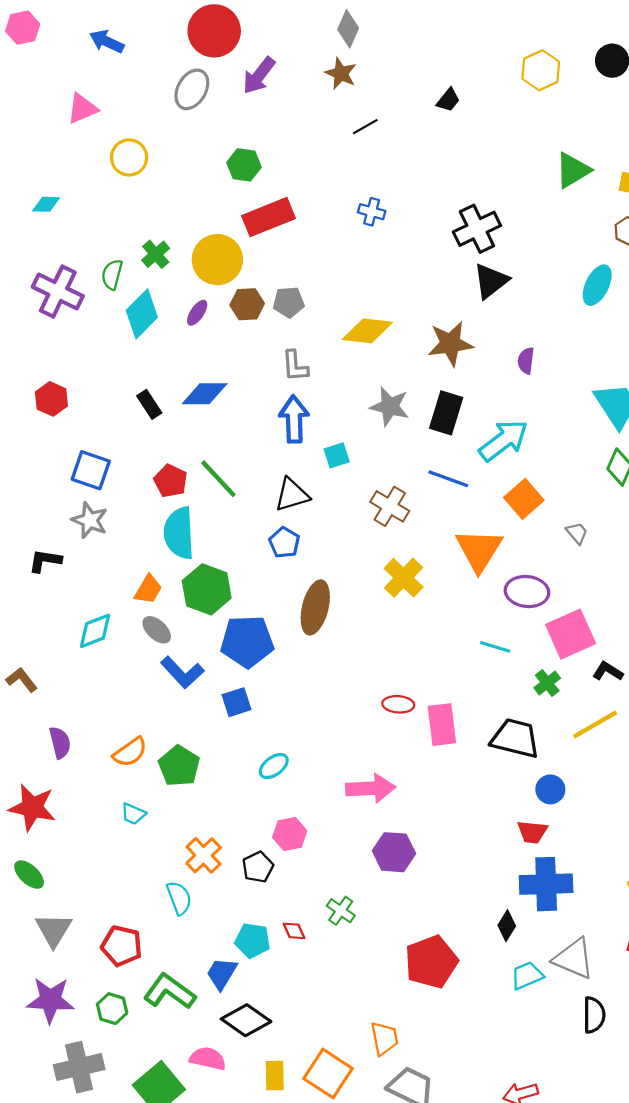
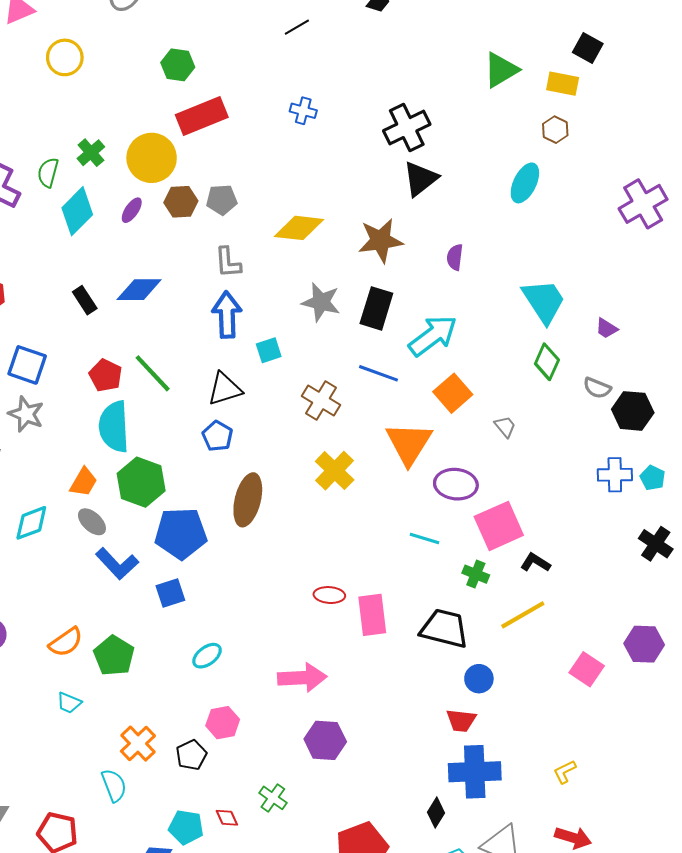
green cross: (547, 683) -> (476, 574), turned -30

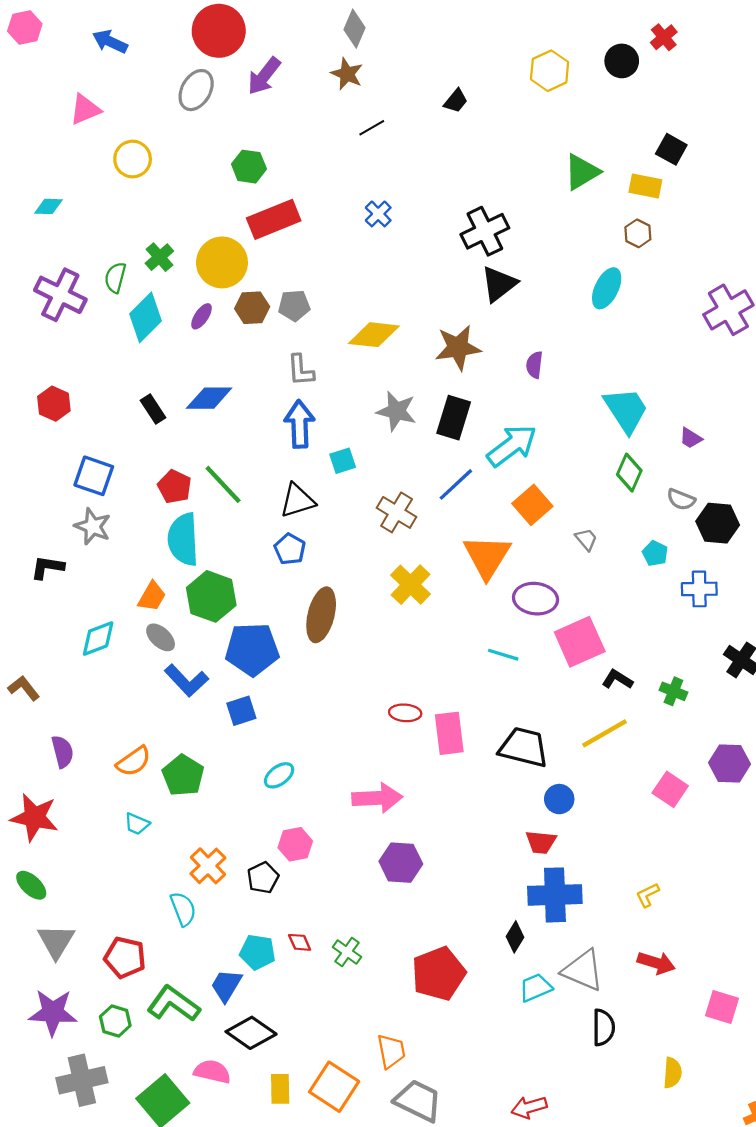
blue cross: (303, 111) -> (378, 214), turned 30
blue line: (379, 373) -> (456, 484), turned -63
cyan pentagon: (653, 478) -> (655, 553), moved
green cross: (476, 574) -> (673, 691), moved
green cross: (273, 798) -> (347, 952), moved

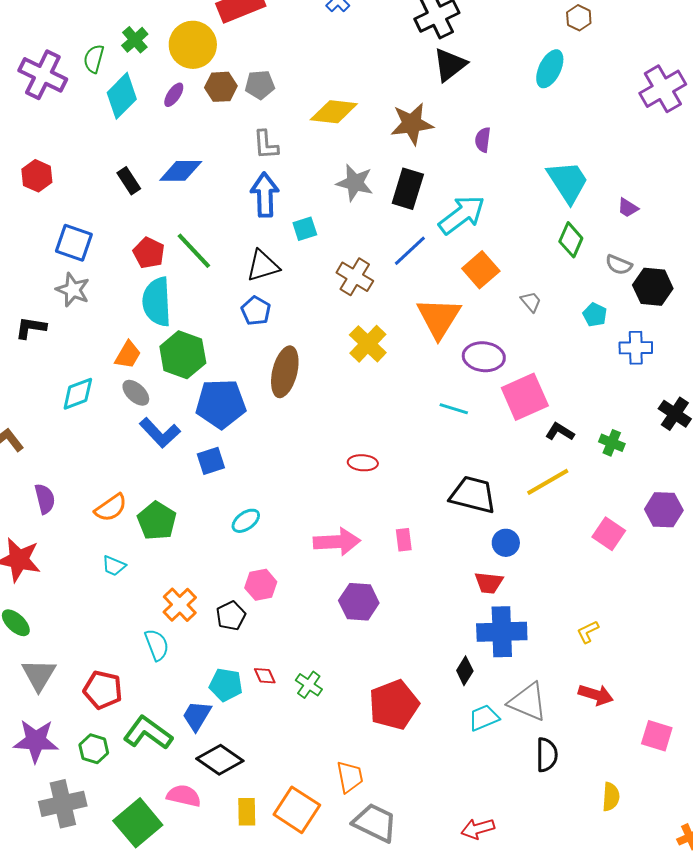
pink rectangle: (449, 733) -> (404, 540), moved, size x0.6

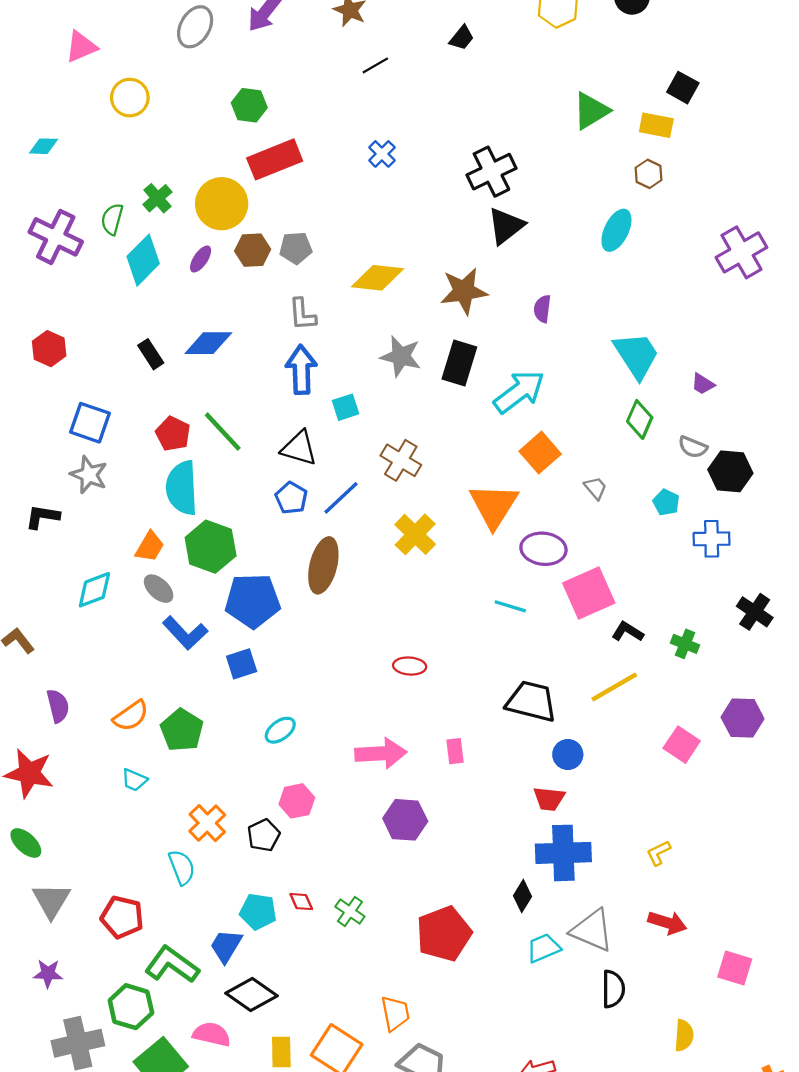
blue line: (410, 251) -> (341, 498), moved
black triangle: (263, 266) -> (299, 448), turned 33
purple star: (36, 741) -> (48, 973), size x0.6
green hexagon: (94, 749) -> (131, 1007), moved, size x1.4

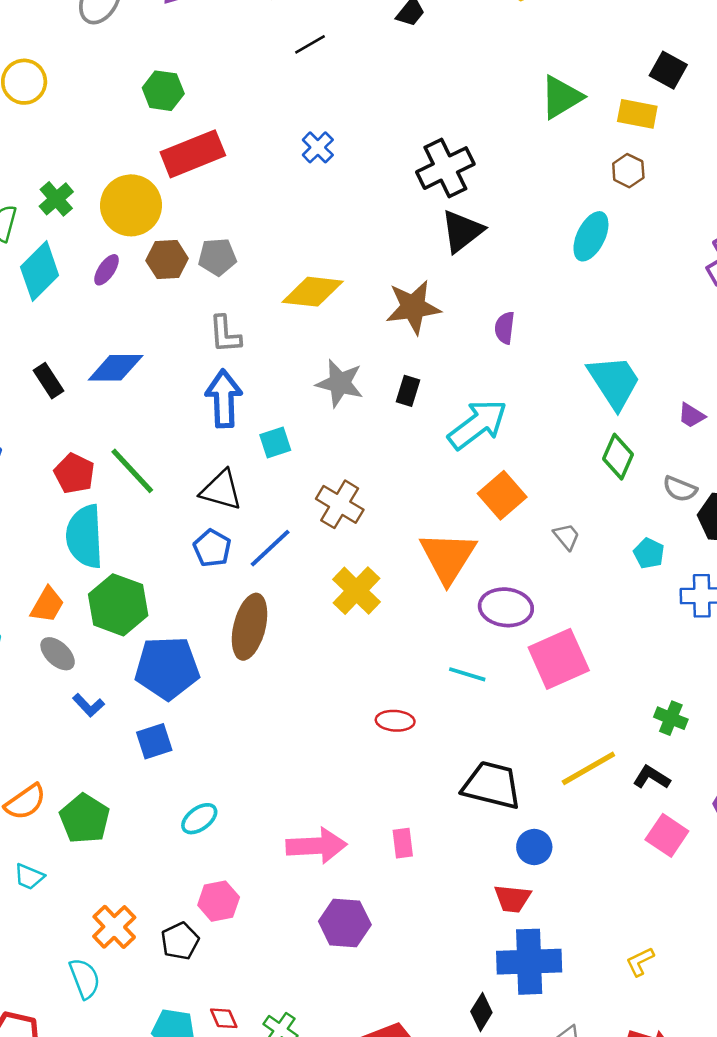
black rectangle: (459, 363) -> (408, 391), size x0.6
black L-shape: (628, 632) -> (652, 777), moved
blue L-shape: (185, 633) -> (88, 705), size x0.6
red ellipse: (410, 666) -> (395, 721), moved

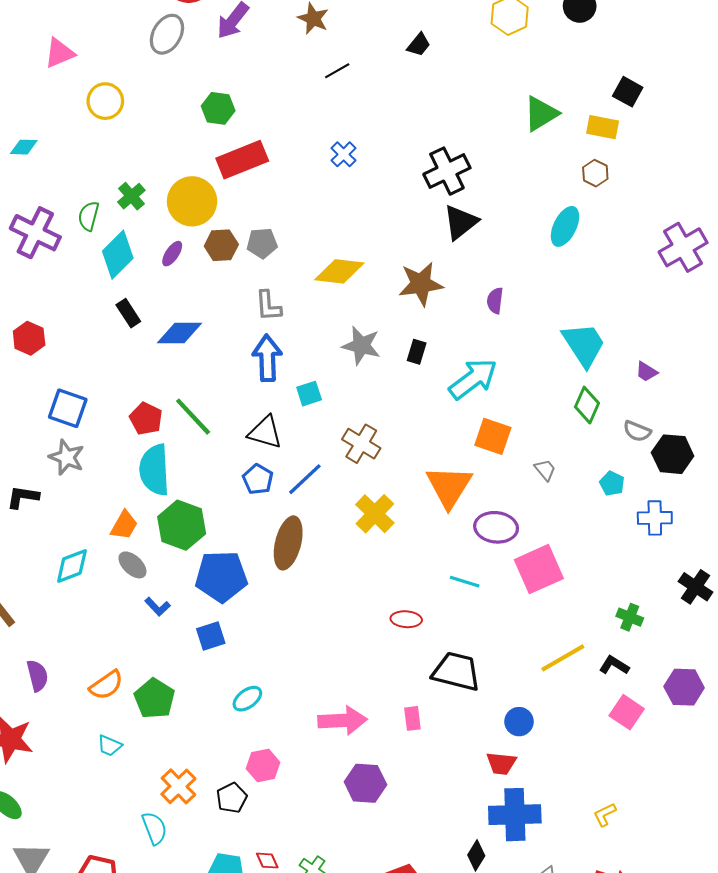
black rectangle: (49, 381) -> (128, 313), moved
orange square: (502, 495) -> (493, 436), turned -30
black trapezoid: (492, 785) -> (456, 671), moved

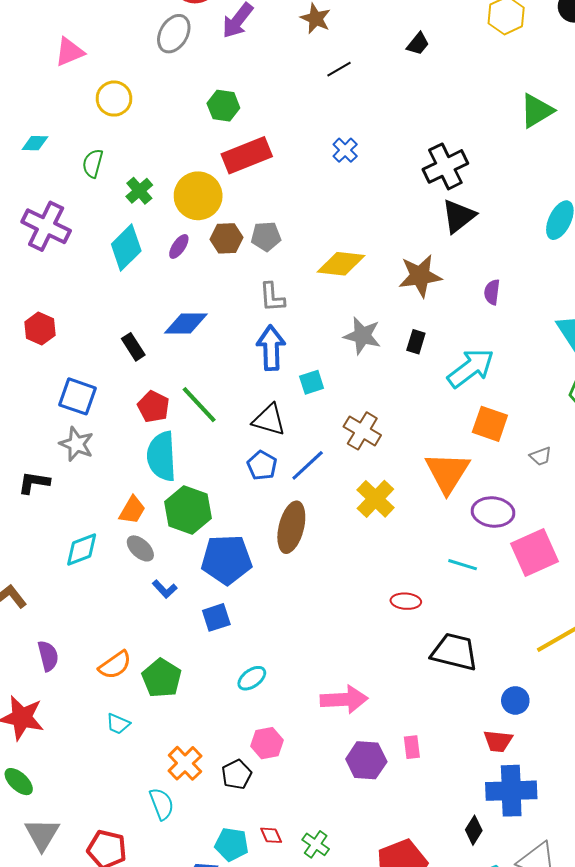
green semicircle: (89, 216) -> (93, 163), moved
black rectangle: (128, 313) -> (133, 347), moved
gray trapezoid: (545, 470) -> (541, 456), turned 110
pink rectangle: (412, 718) -> (412, 747), moved

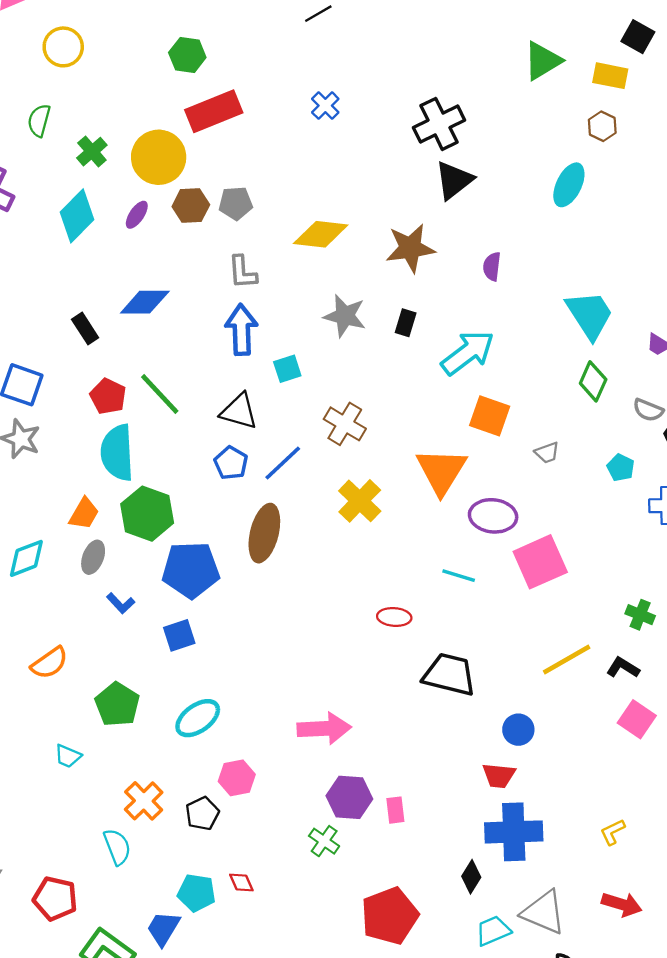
gray ellipse: (140, 548) -> (93, 557), turned 68
orange semicircle: (115, 665) -> (49, 663), moved
cyan ellipse: (252, 678) -> (198, 718), moved, size x1.4
pink rectangle: (412, 747) -> (395, 810), moved
green cross: (316, 844) -> (324, 841), moved

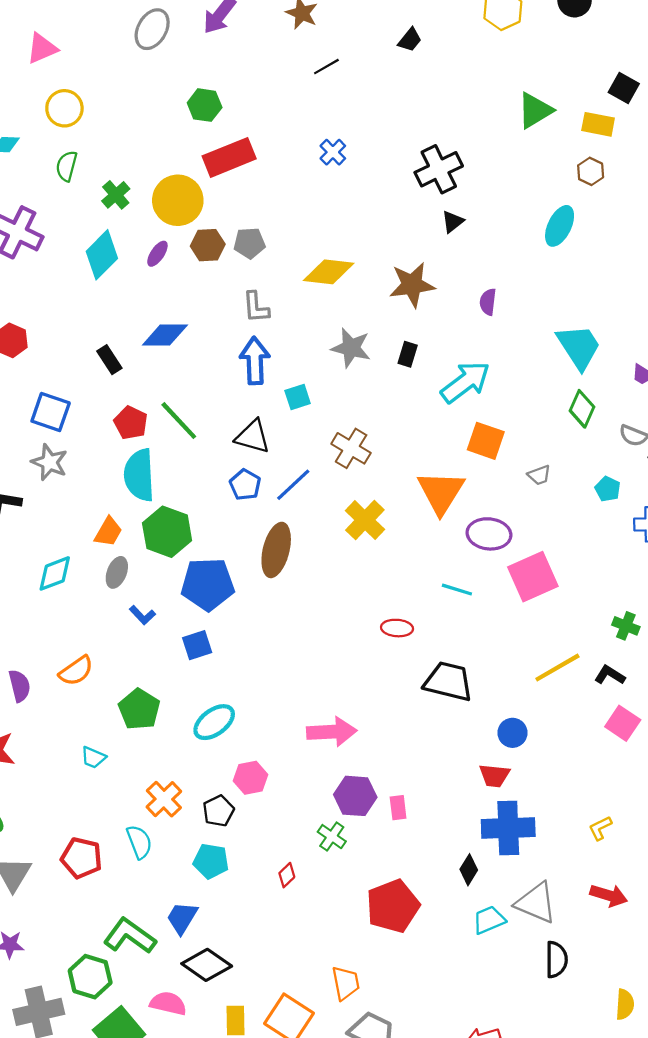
yellow circle: (63, 47) -> (64, 108), moved
black triangle: (454, 180) -> (453, 222), size x0.6
red diamond: (241, 882) -> (287, 875), moved, turned 70
cyan pentagon: (197, 893) -> (211, 861), moved
red pentagon: (55, 899) -> (82, 858), moved

